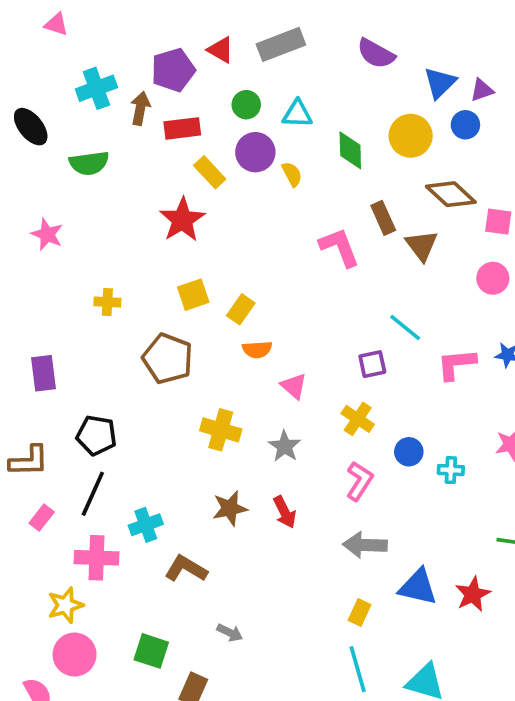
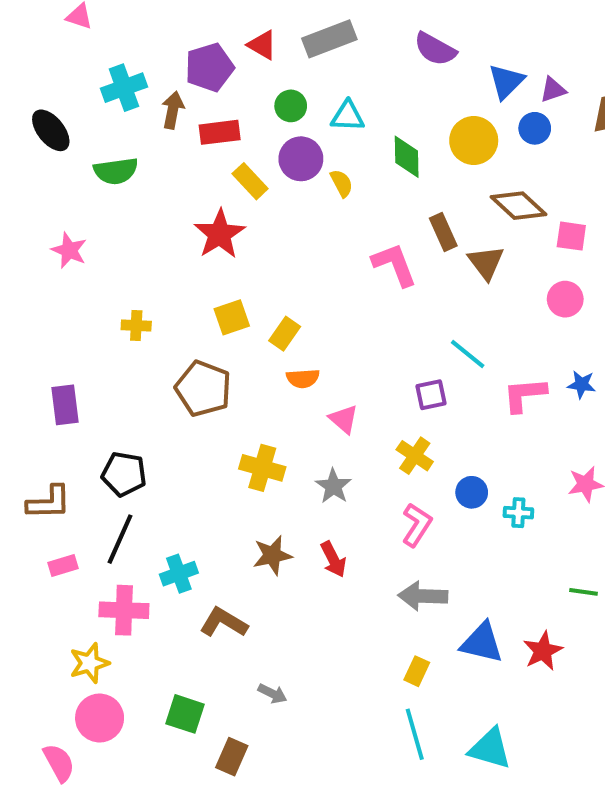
pink rectangle: (42, 518) -> (63, 565), turned 35

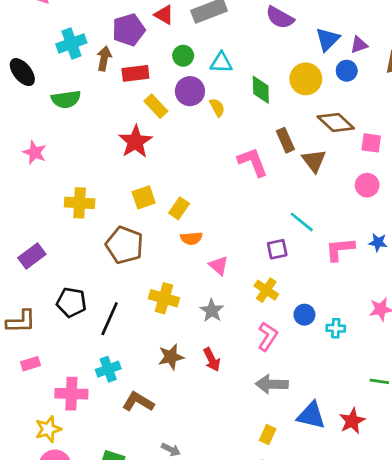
yellow cross: (136, 326) -> (80, 203), size x1.5
purple rectangle: (65, 405) -> (32, 256), turned 60
black line: (120, 539) -> (110, 319), moved

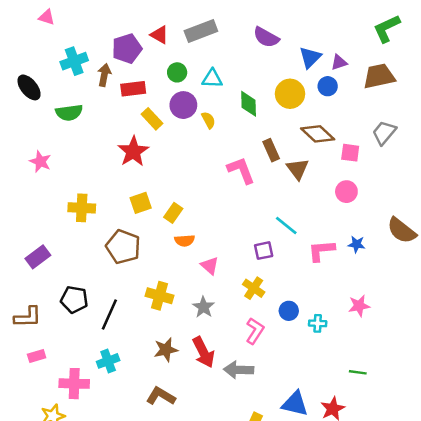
red arrow: (212, 360) -> (203, 352), size x1.4
gray arrow: (272, 384) -> (239, 370), moved
brown L-shape: (138, 402) -> (161, 396), moved

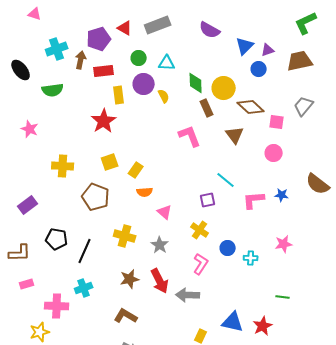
yellow circle: (290, 94) -> (224, 88), moved
yellow rectangle: (152, 119) -> (119, 95), turned 36
brown rectangle: (271, 150) -> (207, 108), moved

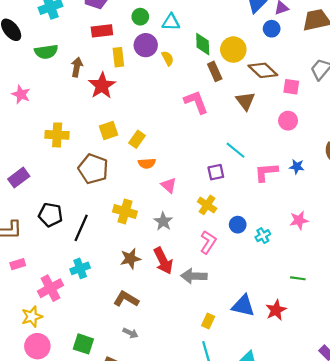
brown arrow: (81, 60) -> (77, 67), moved
cyan cross: (251, 258) -> (263, 236), turned -32
pink cross: (57, 306) -> (51, 288), turned -30

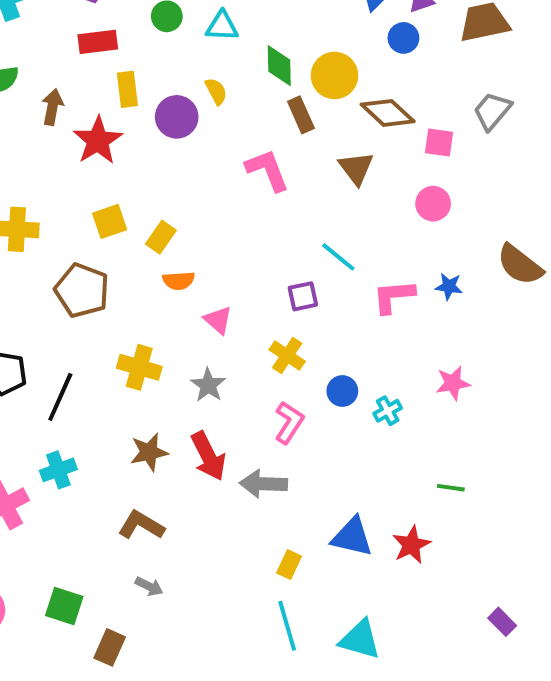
purple circle: (146, 45) -> (177, 117), moved

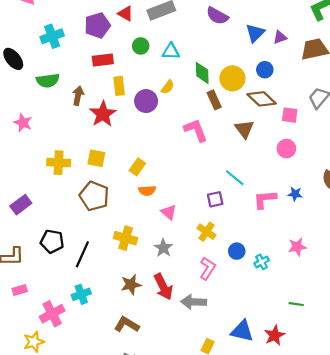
blue circle: (403, 38) -> (265, 70), moved
yellow semicircle: (216, 91) -> (168, 87), turned 64
yellow square: (110, 221) -> (96, 158), moved, turned 30

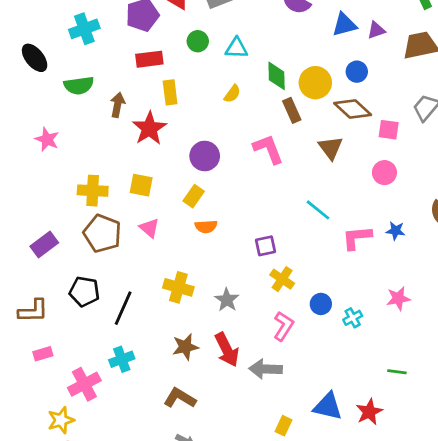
blue triangle: (255, 33) -> (344, 25), turned 30
purple circle: (146, 101) -> (205, 156), moved
brown pentagon: (94, 196) -> (102, 233), moved
purple square: (215, 199) -> (266, 246), moved
pink triangle: (169, 212) -> (149, 228), moved

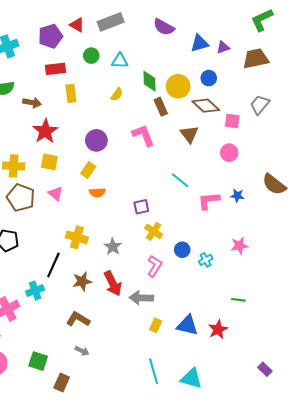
brown arrow: (118, 105) -> (32, 103), turned 90
red star: (149, 128) -> (45, 131), moved
black line: (123, 308) -> (53, 265), moved
yellow rectangle: (283, 426) -> (156, 325), moved

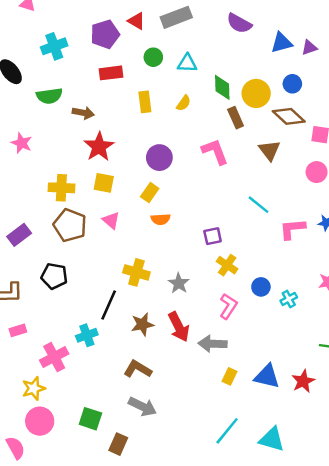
yellow rectangle: (71, 93) -> (145, 102), moved
gray arrow: (82, 351) -> (142, 407), size x1.6
cyan line: (154, 371) -> (227, 431), turned 55

